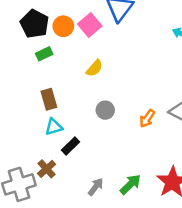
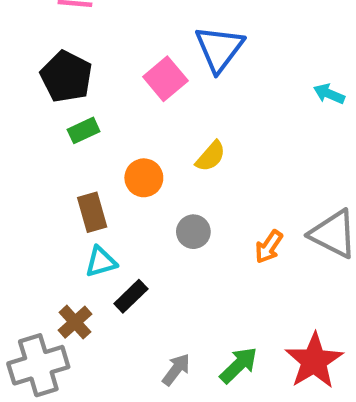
orange circle: (63, 26) -> (144, 178), moved
yellow semicircle: (94, 68) -> (211, 156), moved
brown cross: (47, 169) -> (75, 322), moved

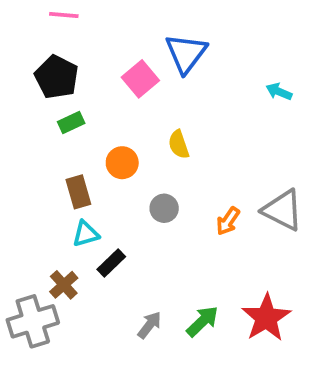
yellow semicircle: (211, 156) -> (179, 144), turned 120

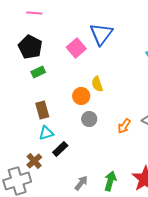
orange circle: (122, 163) -> (81, 96), moved
green arrow: (202, 321) -> (110, 181), turned -30

